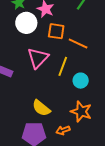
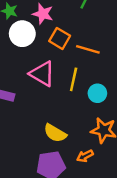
orange square: (56, 31) -> (60, 38), turned 30
pink triangle: (38, 58) -> (42, 74), turned -35

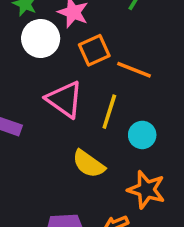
orange square: (60, 38) -> (94, 50), turned 30
yellow semicircle: (55, 133) -> (89, 164), moved

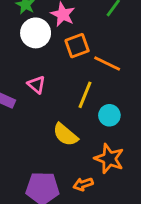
pink triangle: (64, 99) -> (36, 85), moved, size x0.6

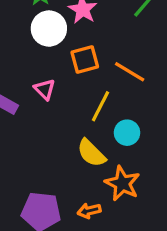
orange square: (77, 46) -> (85, 59), moved
yellow semicircle: (65, 135) -> (91, 153), moved

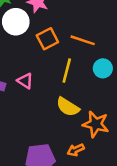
pink triangle: (45, 89) -> (25, 81), moved
cyan circle: (127, 133) -> (103, 68), moved

